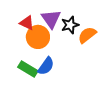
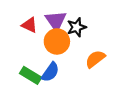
orange semicircle: (87, 35) -> (95, 59), moved
orange circle: (38, 37) -> (57, 41), moved

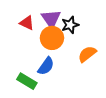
green rectangle: (31, 75) -> (27, 81), moved

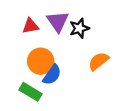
red triangle: (27, 23) -> (30, 26), turned -35
orange circle: (52, 38) -> (41, 61), moved

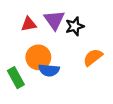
blue semicircle: (52, 75) -> (49, 70), turned 60
green rectangle: (30, 92) -> (16, 78), moved, turned 30

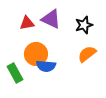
purple triangle: (54, 20) -> (51, 19), turned -30
black star: (75, 26) -> (84, 25), moved

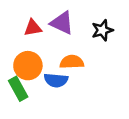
orange circle: (36, 54) -> (28, 66), moved
orange semicircle: (87, 54) -> (72, 62), moved, turned 36

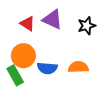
red triangle: (33, 28) -> (28, 24), turned 42
orange semicircle: (72, 62) -> (78, 67), moved

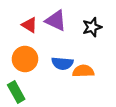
blue semicircle: (47, 68) -> (62, 63), moved
green rectangle: (15, 75) -> (16, 92), moved

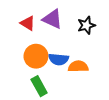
orange circle: (25, 59) -> (36, 56), moved
green rectangle: (16, 92) -> (39, 86), moved

